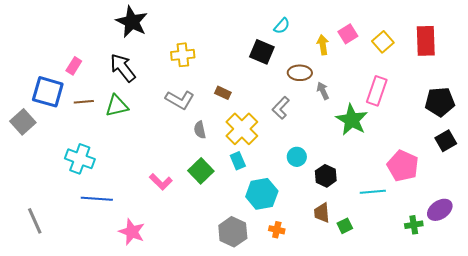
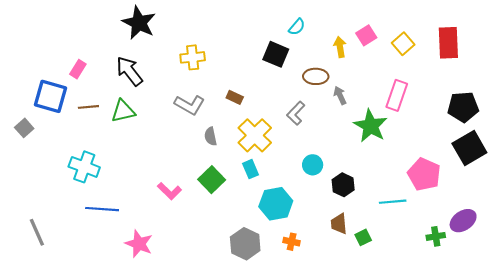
gray square: (23, 122) -> (24, 128), size x0.7
black square: (446, 141) -> (469, 148), size x1.5

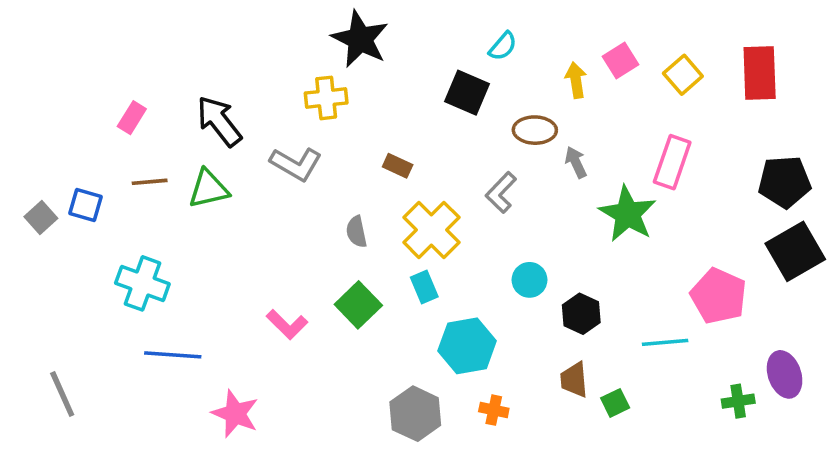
black star: (139, 23) -> (360, 39), moved
blue square: (51, 96) -> (85, 205), moved, size x0.6
gray L-shape: (189, 105) -> (296, 164), moved
purple ellipse: (463, 221) -> (785, 374), turned -75

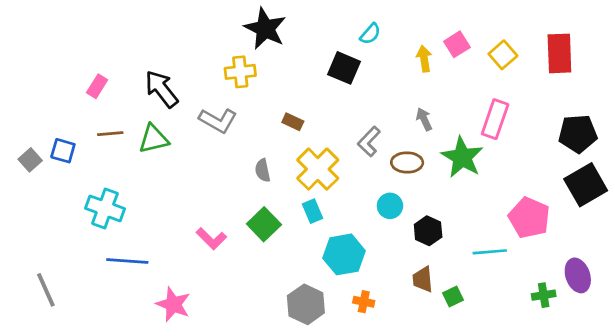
brown ellipse: (535, 130) -> (407, 162), moved

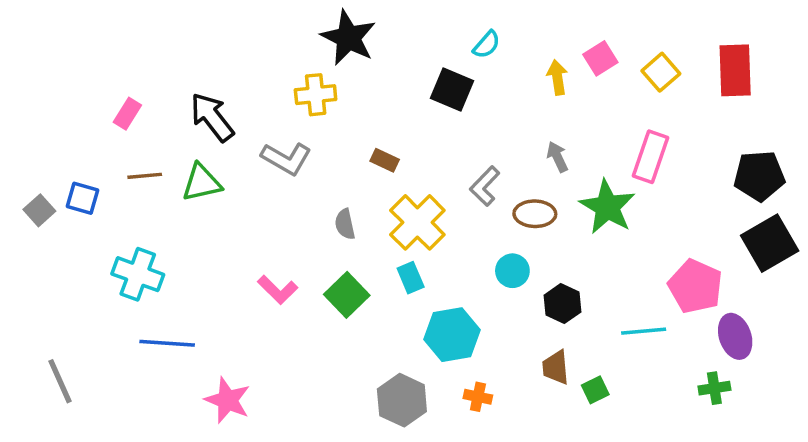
pink L-shape: (211, 239) -> (278, 290), moved
purple ellipse: (578, 275) -> (735, 336), moved

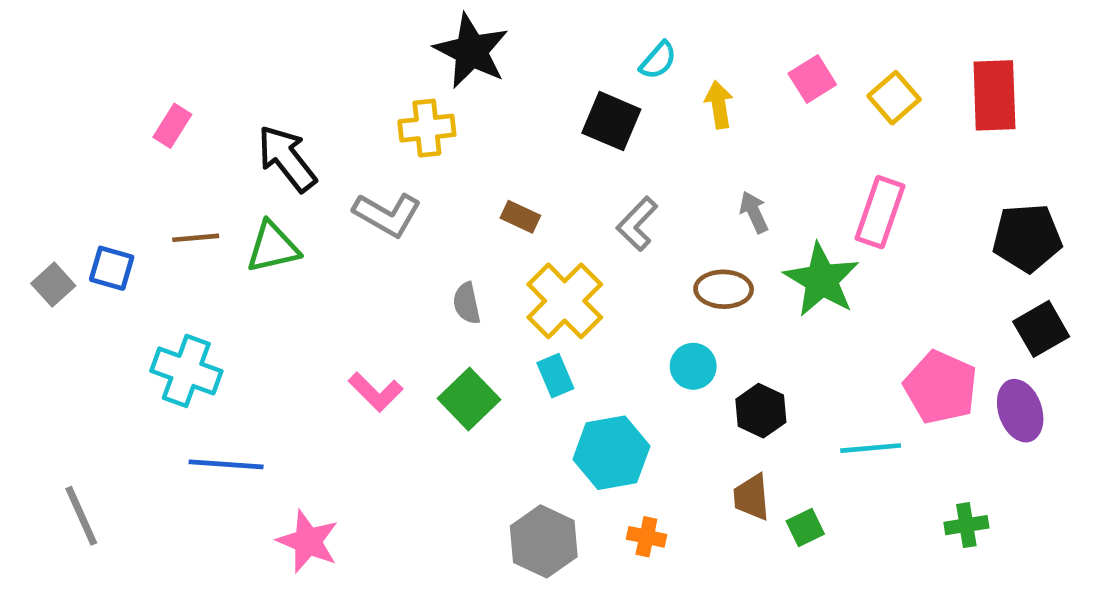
yellow arrow: (557, 77) -> (719, 105), moved
pink rectangle: (127, 114) -> (172, 126), moved
gray L-shape: (485, 186) -> (637, 224), moved
black square: (770, 243) -> (1041, 329), size x0.7
purple ellipse: (735, 336) -> (1020, 411), moved

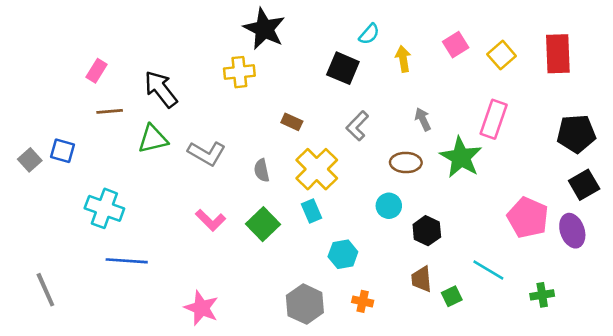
gray L-shape: (387, 214) -> (207, 153), moved
brown line: (196, 238) -> (110, 111), moved
cyan line: (871, 448) -> (488, 270), moved, turned 36
cyan hexagon: (611, 453) -> (343, 254), size x0.7
pink star: (308, 541) -> (201, 308), moved

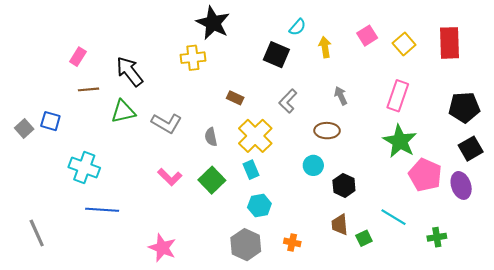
green star: (461, 157) -> (400, 141), moved
cyan hexagon: (343, 254) -> (259, 206), moved

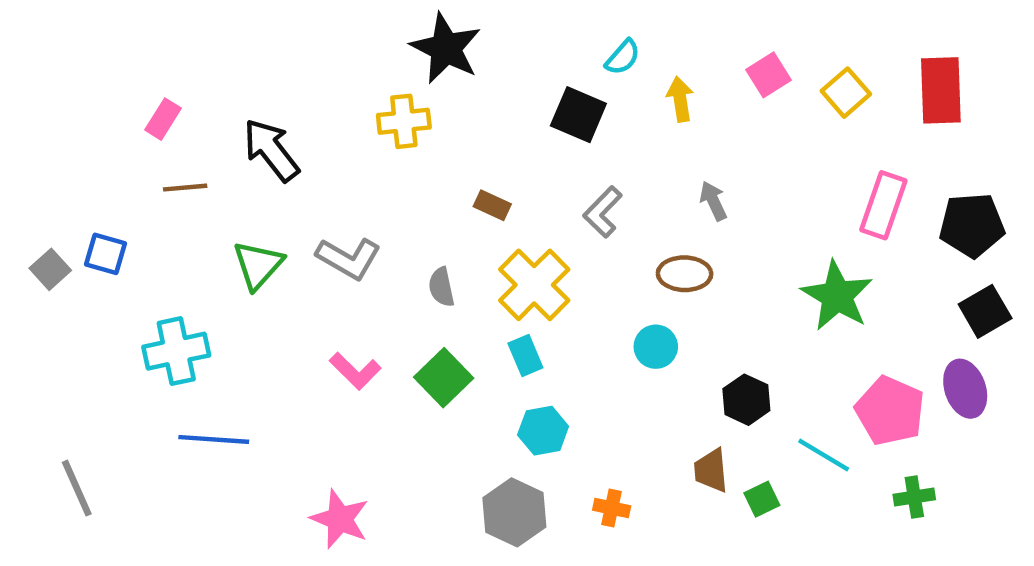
pink rectangle: (398, 96) -> (883, 205), moved
green triangle: (123, 112) -> (258, 265), moved, turned -35
cyan cross: (84, 168) -> (176, 351), turned -32
pink pentagon: (425, 175) -> (890, 411), moved
black hexagon: (344, 185) -> (746, 400), moved

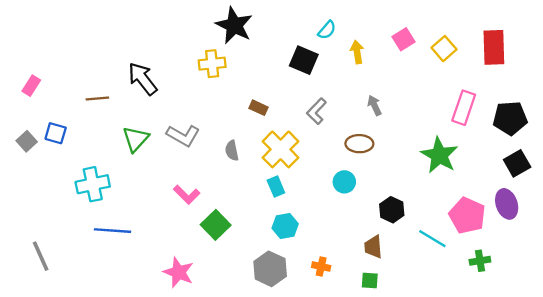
pink rectangle: (163, 119) -> (31, 86), moved
green square: (444, 378) -> (216, 225), moved
green square: (762, 499) -> (370, 280), moved, turned 30

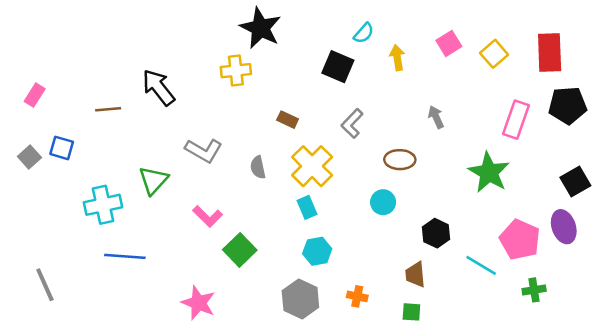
gray arrow: (374, 105) -> (436, 117), moved
black pentagon: (510, 118) -> (568, 105), moved
green triangle: (136, 139) -> (153, 180), moved

